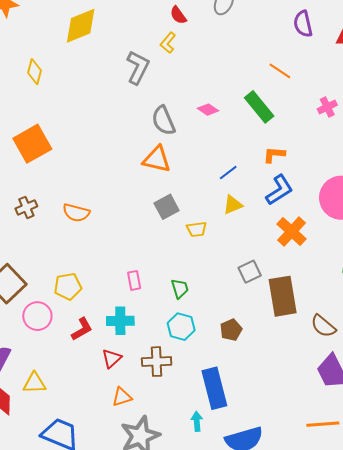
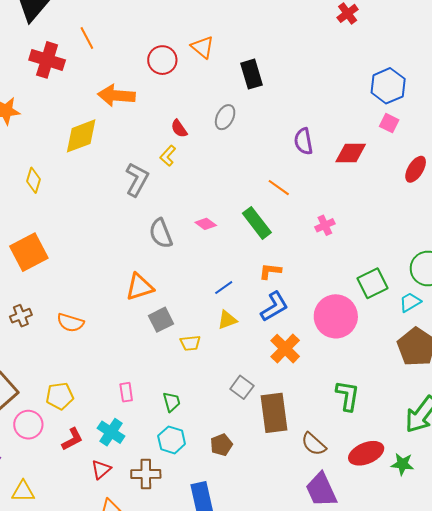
orange triangle: (157, 159) -> (139, 287), moved, turned -32
gray square: (250, 272) -> (242, 387), turned -30
cyan cross: (120, 321) -> (111, 432), turned 32

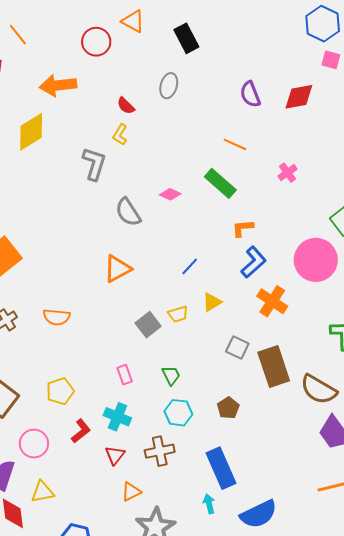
blue line: (224, 288) -> (190, 266), moved
gray square: (161, 320) -> (148, 325), moved
yellow triangle: (227, 320) -> (212, 302), moved
pink circle: (28, 425) -> (34, 444), moved
brown semicircle: (314, 444) -> (319, 389), size x1.4

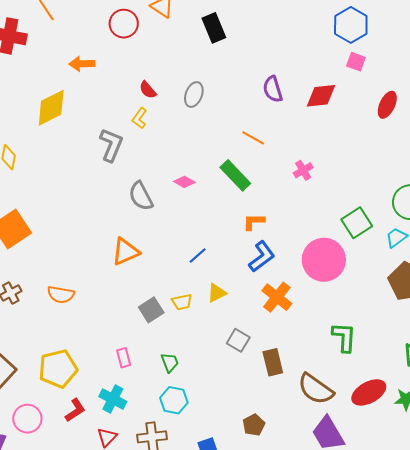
orange arrow: (58, 85) -> (82, 64), size x0.7
gray ellipse: (169, 86) -> (194, 95), moved
brown rectangle: (274, 366) -> (273, 362), size x0.7
yellow pentagon: (60, 391) -> (58, 369), size x1.4
brown pentagon: (228, 408) -> (254, 425), moved

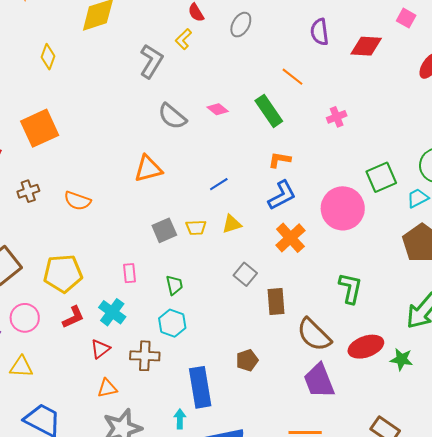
gray semicircle: (141, 196) -> (172, 116), turned -32

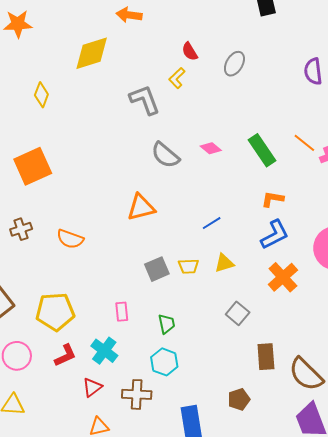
gray L-shape: (151, 61) -> (145, 100), turned -52
orange line: (292, 77) -> (304, 143), moved
brown rectangle: (276, 302) -> (266, 357), moved

